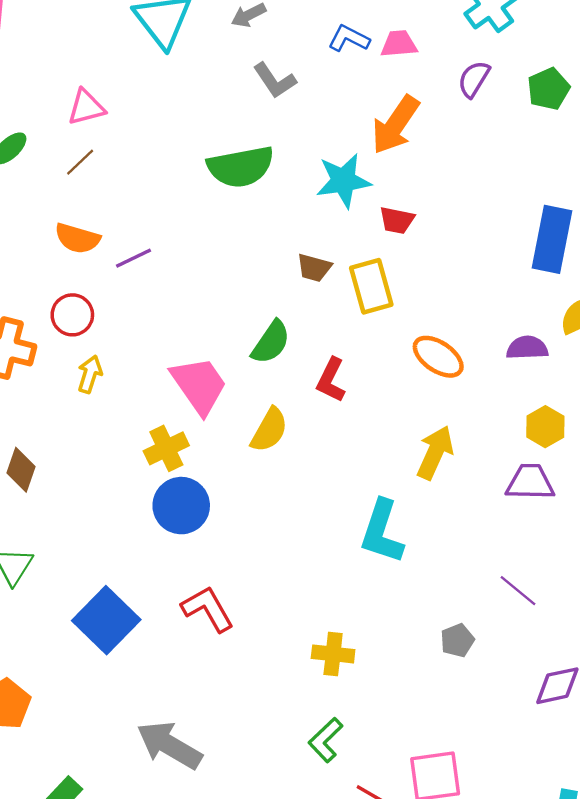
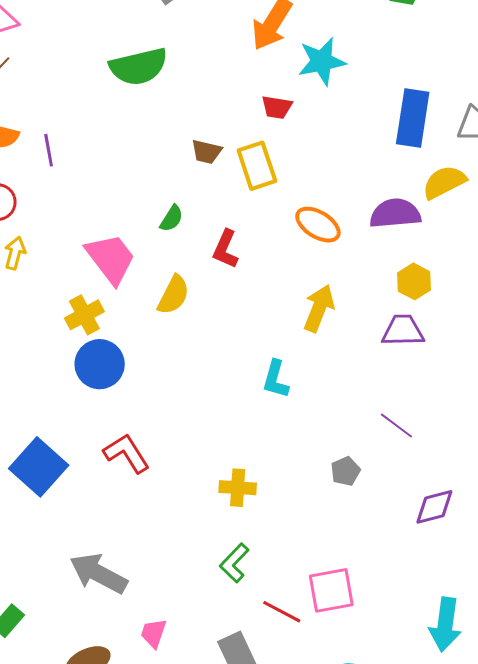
cyan star: (343, 181) -> (322, 61), moved
purple line: (133, 258) -> (49, 150), turned -72
green semicircle: (271, 342) -> (172, 218), size x0.7
purple semicircle: (527, 348) -> (395, 213), size x1.4
cyan L-shape: (382, 532) -> (276, 379), size x0.7

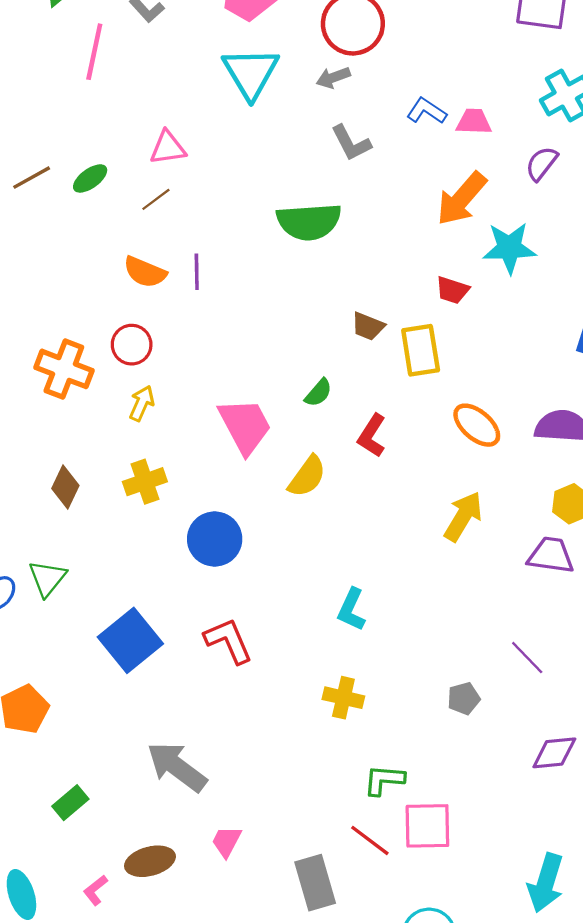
purple line: (49, 150) -> (197, 272), moved
yellow cross: (84, 315) -> (145, 482), moved
cyan L-shape: (276, 379) -> (351, 610), moved
green L-shape: (234, 563) -> (384, 780), moved, turned 42

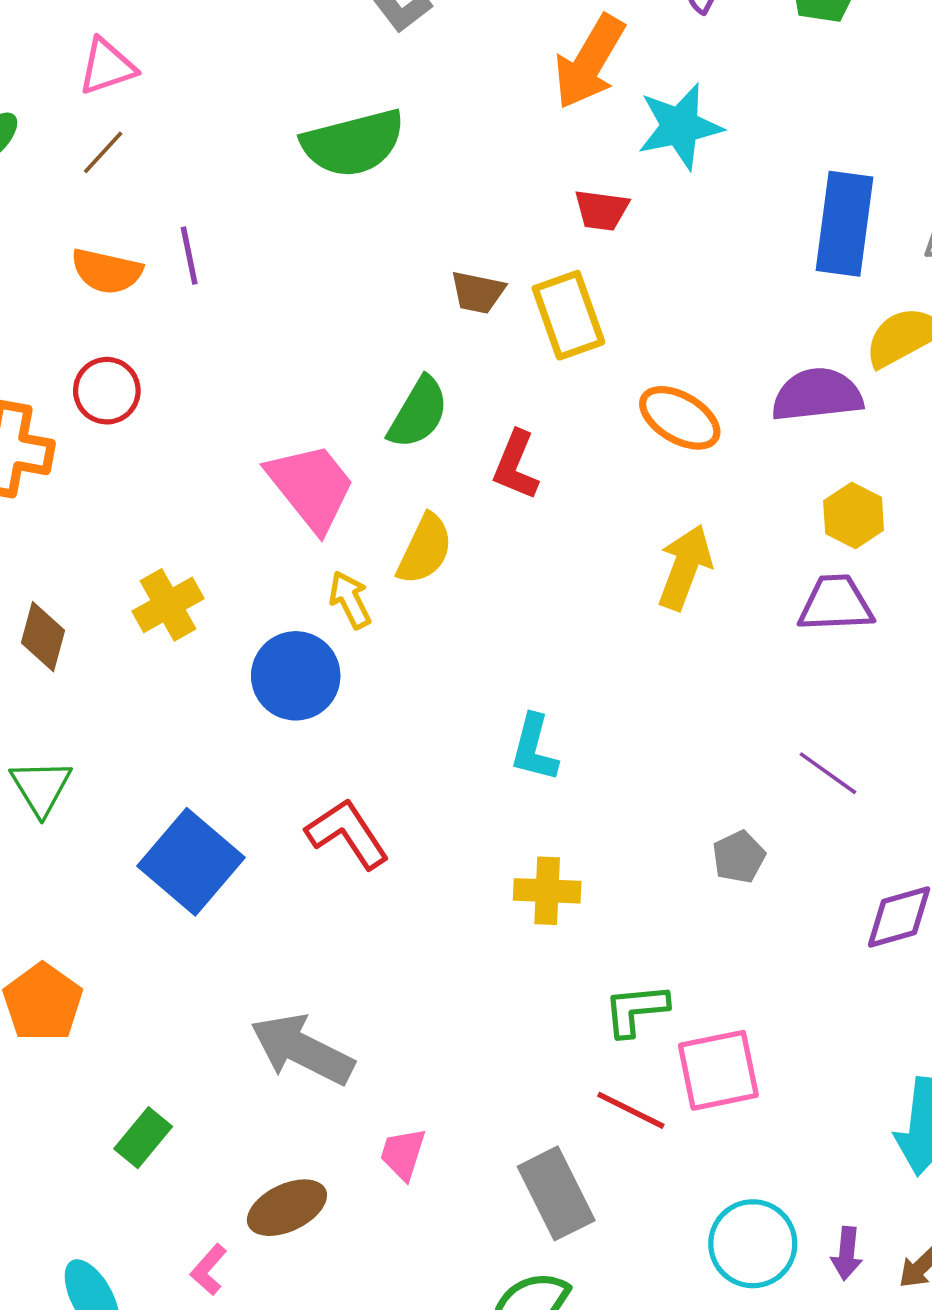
green semicircle: (318, 393) -> (418, 413), size x1.5
yellow arrow: (142, 403) -> (350, 600), moved, turned -40

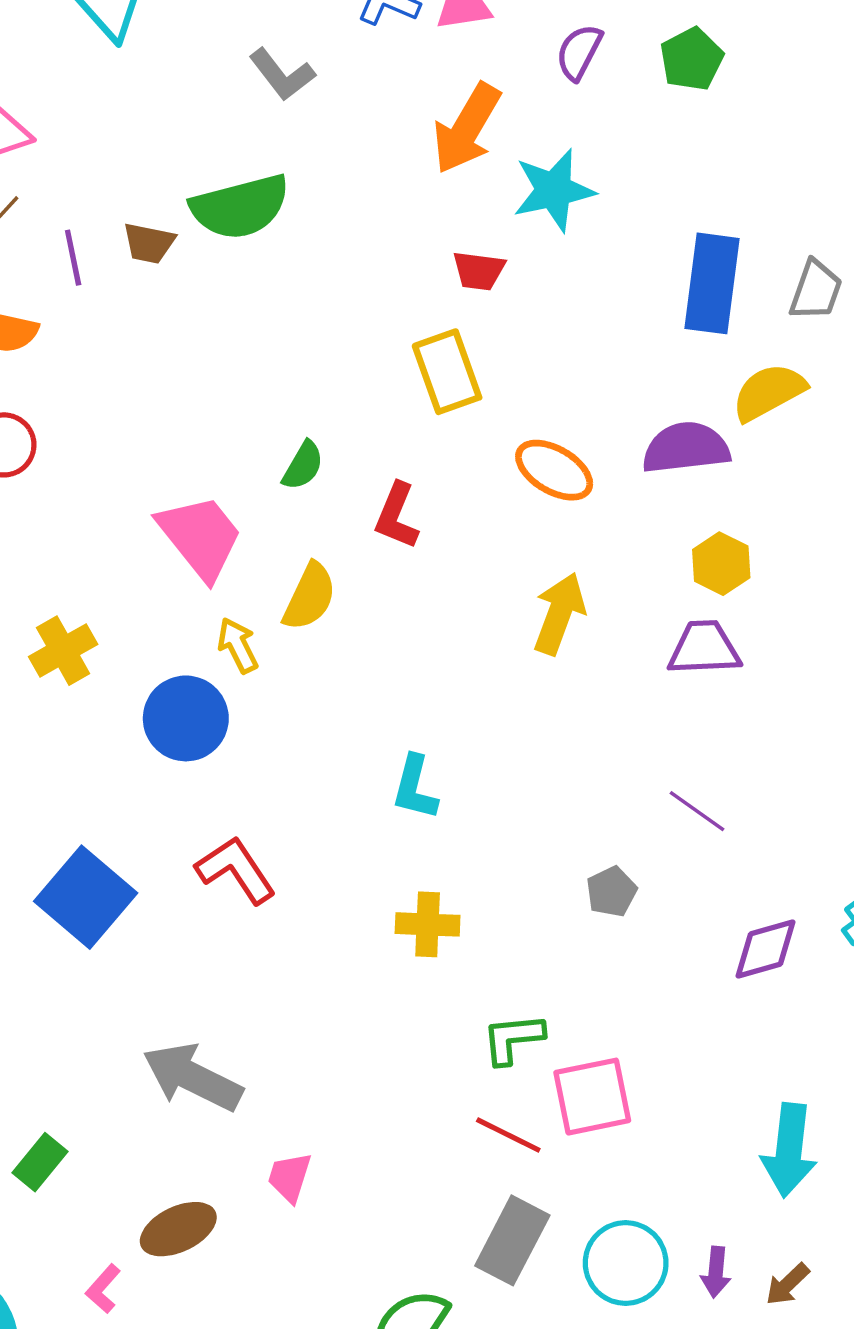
purple line: (189, 256) -> (73, 258), moved
brown trapezoid: (478, 292) -> (149, 243), moved
green semicircle: (418, 413) -> (303, 466), size x0.7
gray rectangle: (556, 1193) -> (512, 1240), moved, turned 54

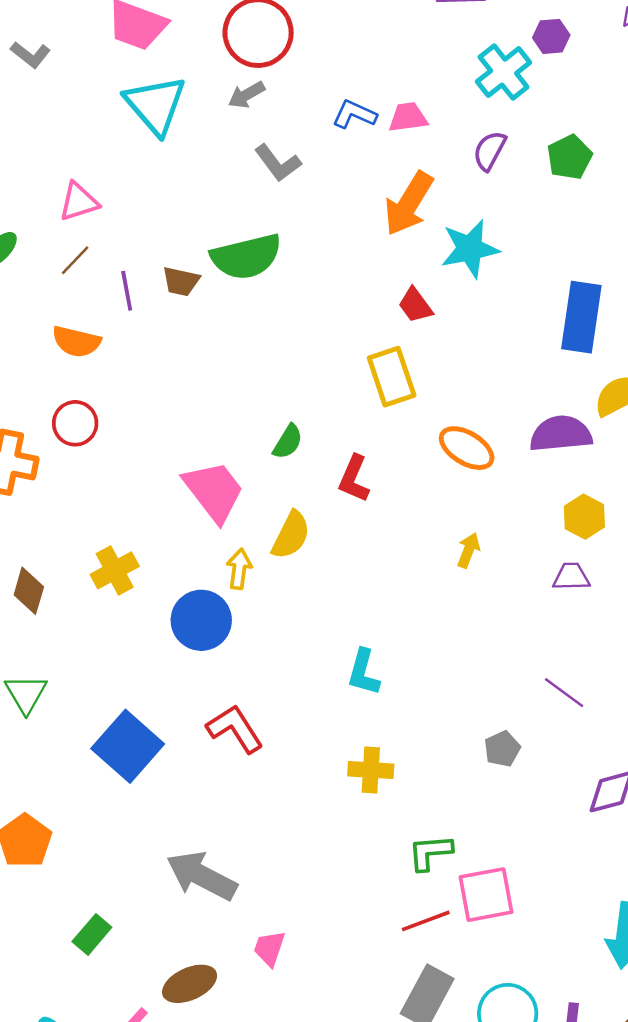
red trapezoid: (479, 271) -> (415, 305), turned 45
yellow arrow: (559, 614) -> (468, 550), size x0.6
yellow arrow: (238, 645) -> (239, 569), turned 33
purple trapezoid: (704, 648) -> (571, 577), size x0.7
red line: (508, 1135) -> (426, 921), turned -48

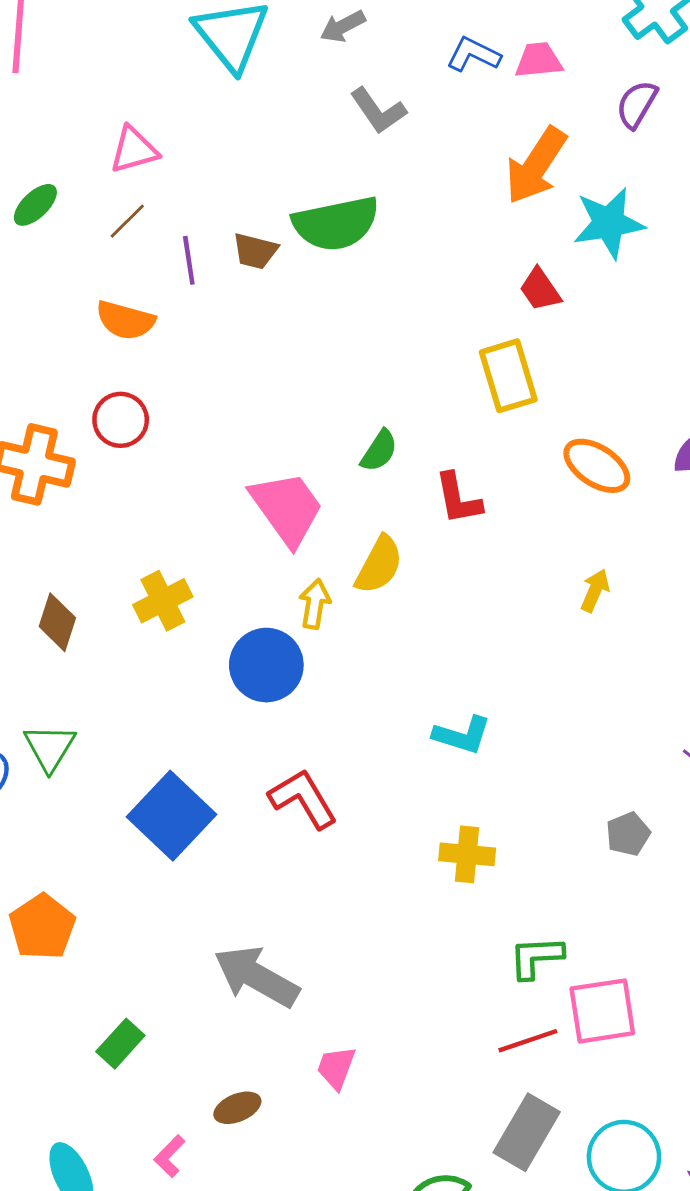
red L-shape: (354, 479) -> (458, 499), turned -36
cyan L-shape: (363, 672) -> (462, 735), turned -90
brown ellipse: (190, 984) -> (237, 1108), size x0.7

